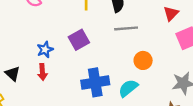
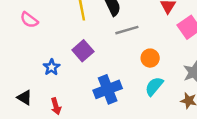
red arrow: (42, 72) -> (56, 106), moved
cyan semicircle: (128, 88) -> (154, 86), moved

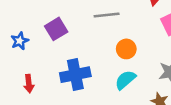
red arrow: (56, 106) -> (29, 84), moved

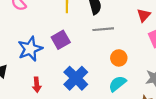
blue star: (20, 41) -> (30, 49), size x1.6
blue cross: (75, 75) -> (76, 78), turned -35

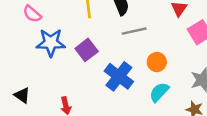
blue star: (30, 49) -> (51, 43), moved, turned 30
blue cross: (76, 78) -> (119, 76), moved

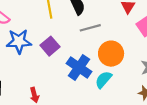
orange circle: (157, 62) -> (111, 54), size x1.5
cyan semicircle: (159, 92) -> (103, 80), moved

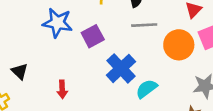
orange circle: (111, 54) -> (179, 45), moved

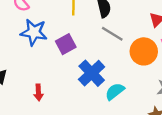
gray line: (144, 25) -> (112, 34), turned 35

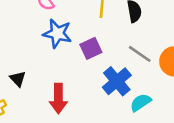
gray line: (112, 34) -> (140, 54), moved
red arrow: (38, 92) -> (58, 99), size x1.6

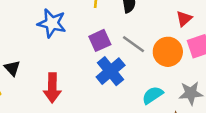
purple square: (91, 48) -> (100, 40), moved
cyan semicircle: (141, 102) -> (153, 95), moved

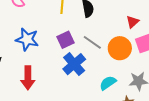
blue star: (52, 23) -> (27, 39), moved

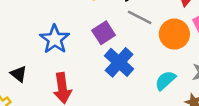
blue star: (27, 39) -> (55, 39), turned 30
gray line: (92, 42) -> (140, 17), moved

